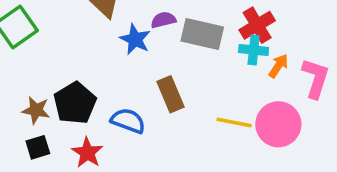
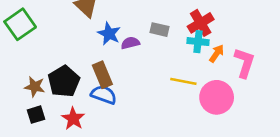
purple semicircle: (163, 20) -> (130, 43), moved
gray rectangle: (202, 34) -> (159, 30), size x0.6
brown rectangle: (170, 94) -> (102, 75), moved
yellow line: (234, 123) -> (183, 81), moved

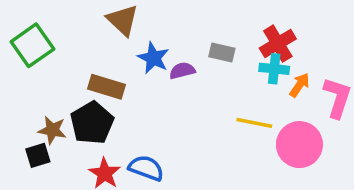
brown rectangle: (102, 75) -> (106, 87), moved, turned -50
blue semicircle: (104, 95) -> (146, 168), moved
black square: (36, 115) -> (38, 155), moved

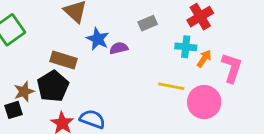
red cross: (278, 44) -> (200, 17), moved
gray rectangle: (222, 53) -> (148, 23), moved, turned -36
brown star: (52, 130) -> (24, 92), turned -30

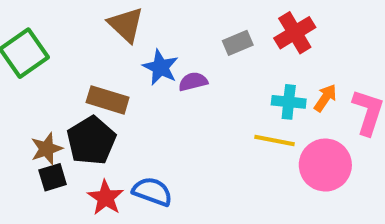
red cross: (200, 17) -> (295, 33), moved
cyan cross: (186, 47) -> (289, 102), moved
black square: (14, 110) -> (53, 177), moved

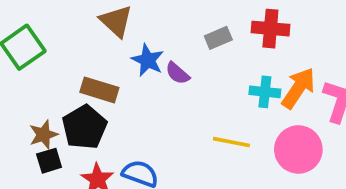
red cross: (295, 33) -> (270, 29), turned 36
purple semicircle: (193, 82) -> (177, 73), turned -125
orange arrow: (325, 98) -> (298, 88), size x1.6
yellow line: (274, 141) -> (231, 142), moved

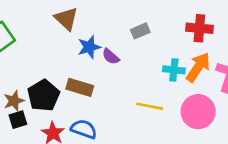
red cross: (270, 29) -> (199, 28), moved
blue star: (148, 60) -> (89, 47), turned 30
brown rectangle: (99, 90) -> (80, 87), moved

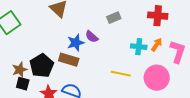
blue star: (89, 47) -> (76, 43), moved
orange arrow: (198, 67) -> (157, 45), size x0.6
black square: (18, 120) -> (23, 84), turned 32

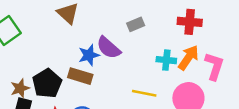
purple semicircle: (92, 37) -> (109, 48), size x1.5
orange arrow: (157, 45) -> (188, 58), size x1.5

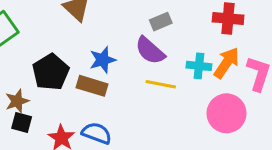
purple semicircle: (109, 48) -> (150, 51), moved
black pentagon: (47, 83) -> (51, 72), moved
yellow line: (144, 93) -> (161, 84), moved

